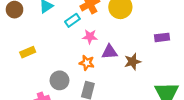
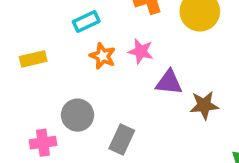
cyan rectangle: (72, 20) -> (86, 21), moved
orange star: (87, 63) -> (103, 56), moved

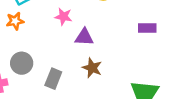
orange star: (103, 56) -> (15, 21), moved, turned -30
brown star: (204, 105) -> (92, 68), moved, turned 30

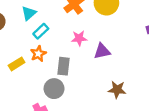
brown star: (92, 68) -> (117, 90), moved
gray rectangle: (53, 79) -> (63, 66), moved

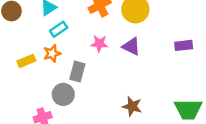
purple triangle: (102, 51) -> (131, 46), moved, turned 30

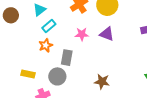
yellow rectangle: (26, 61) -> (28, 74), moved, turned 40
brown star: (132, 106) -> (102, 82), moved

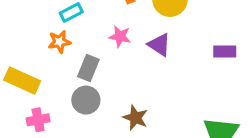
yellow rectangle: (28, 74) -> (22, 81), size x1.5
gray circle: (57, 76) -> (86, 100), moved

